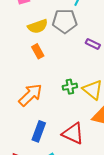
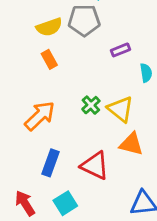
purple rectangle: (93, 44) -> (120, 50), turned -48
green cross: (70, 87) -> (91, 105), turned -32

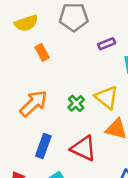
yellow semicircle: (49, 27) -> (26, 23), moved
green cross: (91, 105) -> (76, 103), moved

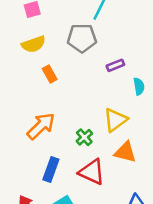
yellow triangle: (107, 97) -> (115, 120), turned 45
green cross: (76, 103) -> (84, 137), moved

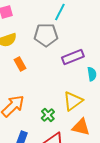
purple rectangle: (115, 65) -> (73, 57), size x1.5

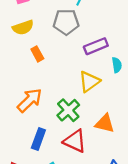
yellow triangle: (73, 101) -> (89, 82), moved
green cross: (48, 115) -> (68, 110), size x1.5

